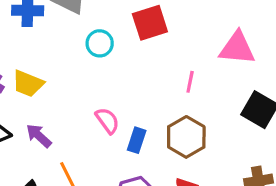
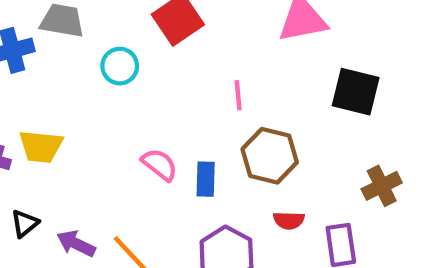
pink line: (190, 82) -> (238, 95), moved
purple arrow: (39, 136) -> (76, 244), moved

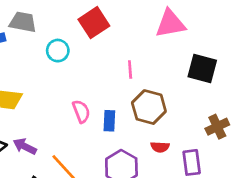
pink semicircle: (160, 165) -> (81, 111), turned 30
purple arrow: (76, 244) -> (25, 146), moved

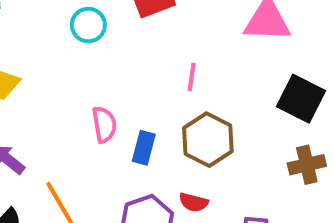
brown cross: (217, 127) -> (307, 165), moved
red semicircle: (160, 147) -> (194, 202), moved

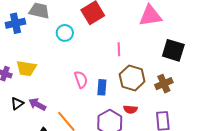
brown cross: (307, 165) -> (164, 84), moved

